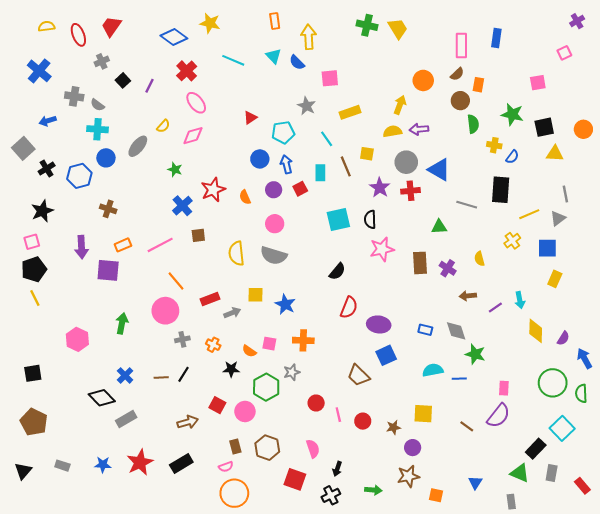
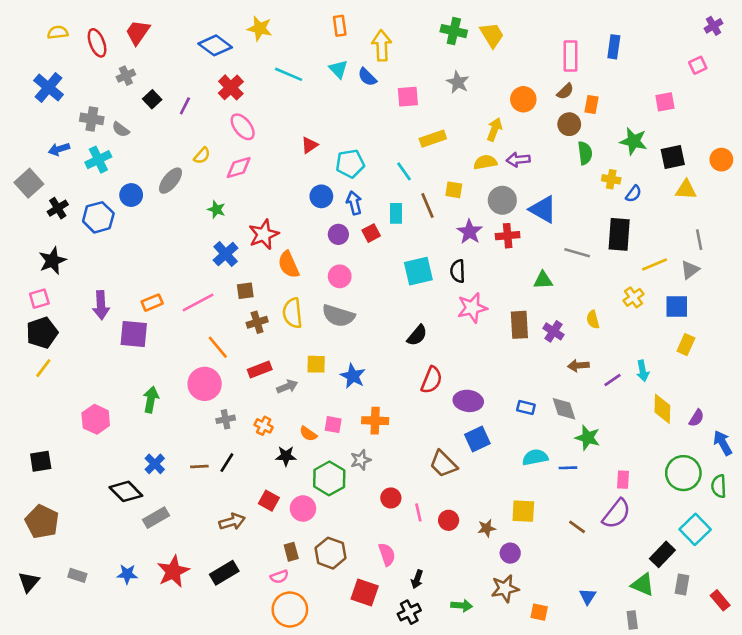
gray star: (307, 106) -> (458, 82), moved
cyan cross: (97, 129) -> (98, 160), moved, turned -30
orange semicircle: (245, 197) -> (289, 265), moved, size x1.5
brown cross: (108, 209) -> (257, 322), moved, turned -35
yellow line: (35, 298) -> (43, 368), turned 63

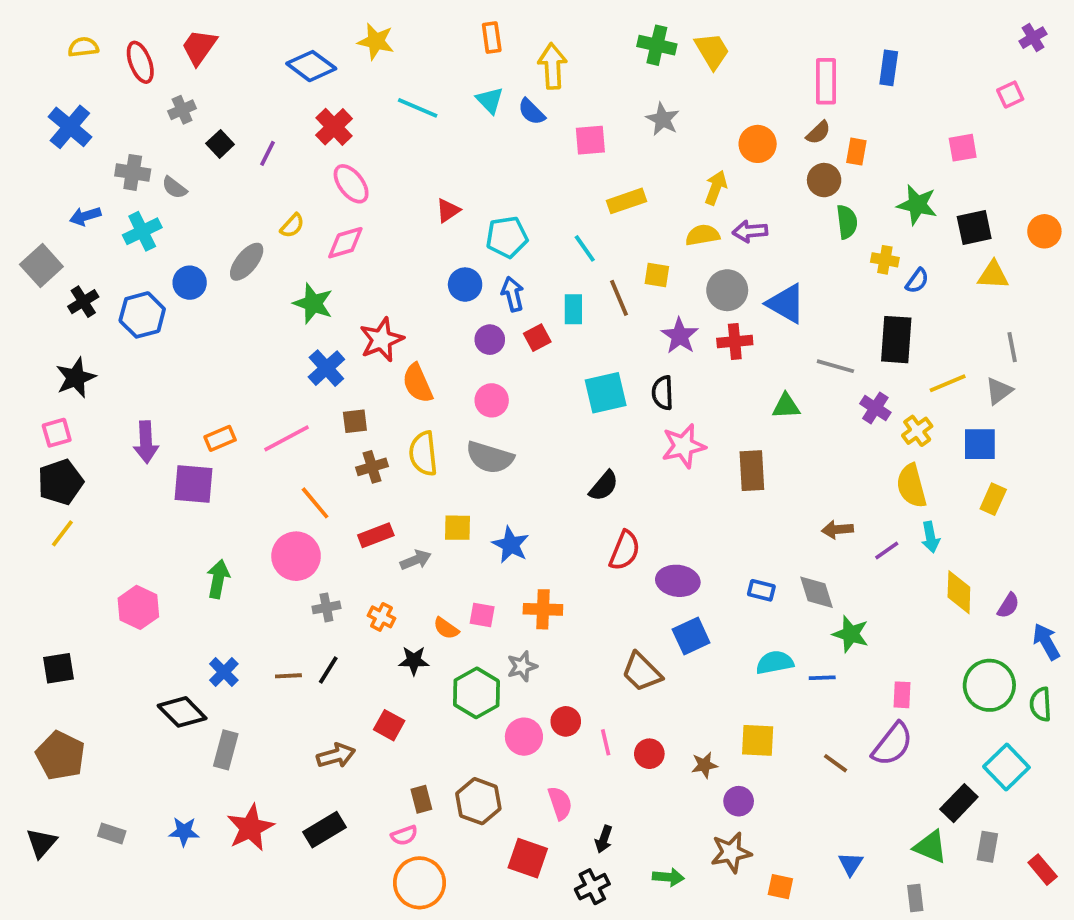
green star: (216, 209) -> (313, 304), size x1.5
yellow semicircle: (593, 320) -> (911, 486), moved, size x1.6
purple cross: (553, 331) -> (875, 408), moved
pink circle: (303, 508) -> (524, 737), moved
gray rectangle: (156, 518) -> (226, 750), turned -45

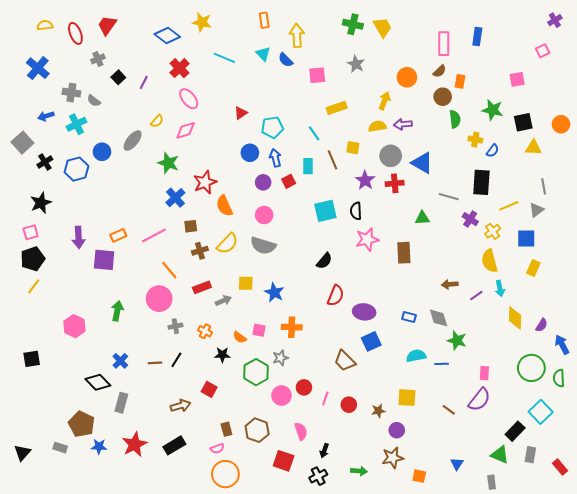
yellow semicircle: (423, 454) -> (227, 244), turned -130
pink line: (606, 742) -> (325, 399), turned 32
brown pentagon: (60, 756) -> (82, 424), moved

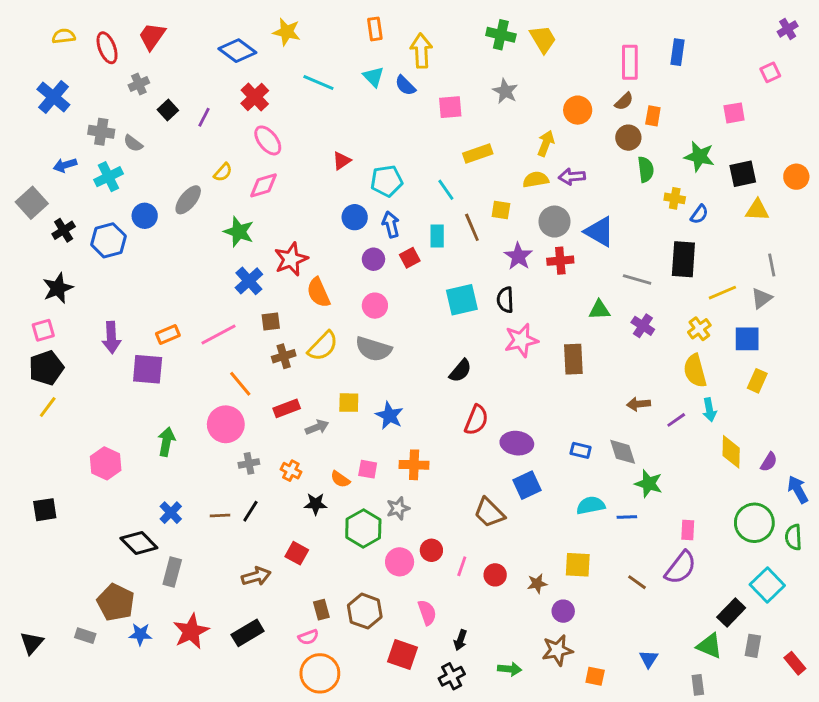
purple cross: (470, 219) -> (643, 326), moved

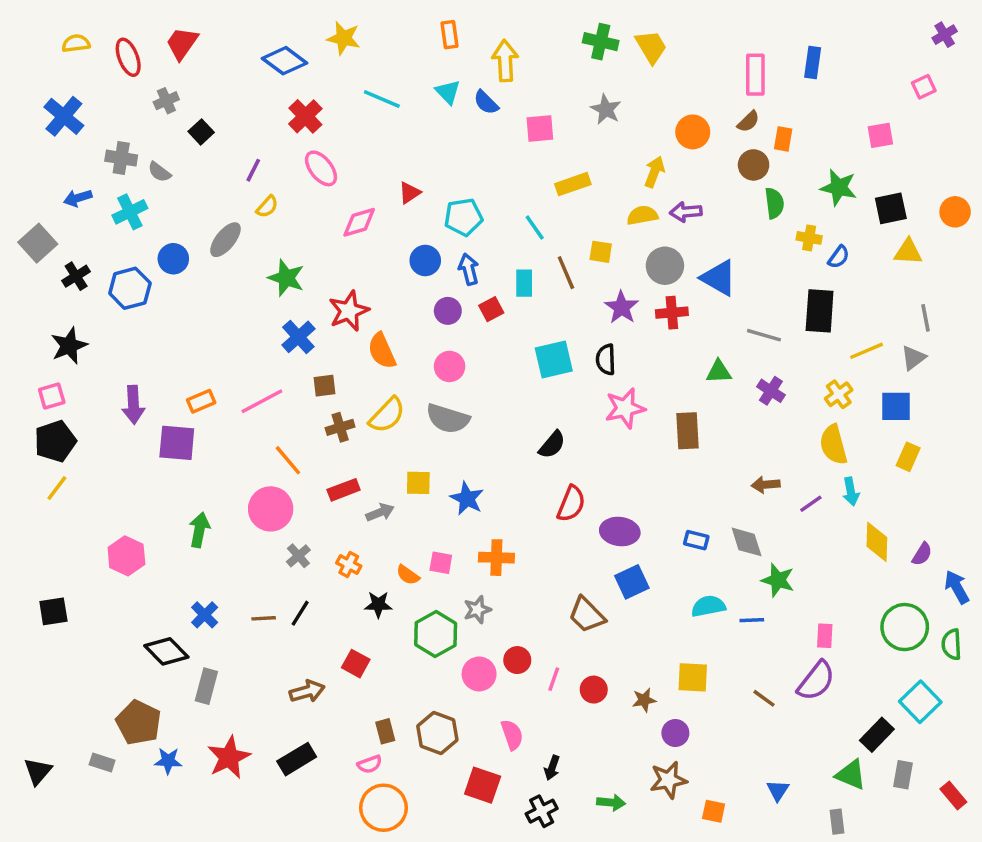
purple line: (204, 117) -> (253, 170), moved
pink diamond: (263, 185) -> (359, 222), moved
gray cross: (249, 463) -> (298, 556), turned -30

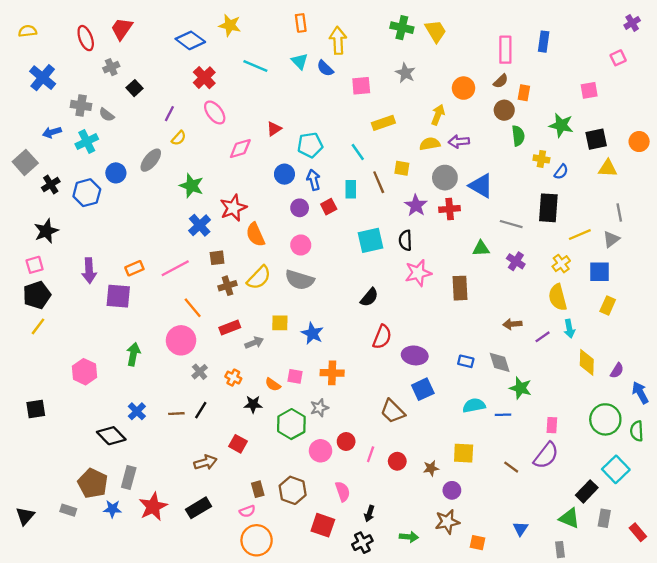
yellow semicircle: (76, 43) -> (28, 31), moved
gray rectangle: (206, 686) -> (129, 478), moved

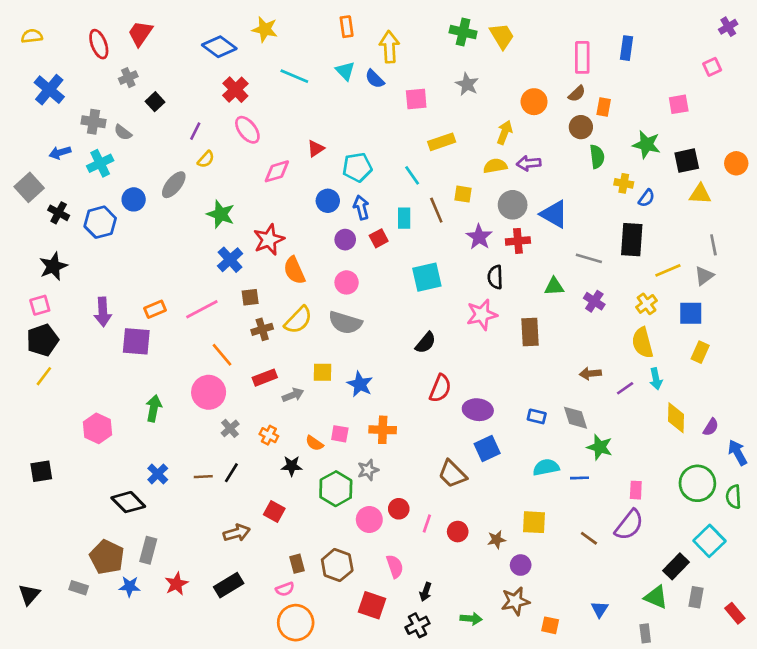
black cross: (51, 185) -> (59, 213), turned -30
black semicircle: (405, 240) -> (495, 277), moved
red star: (153, 507) -> (176, 584), size x0.7

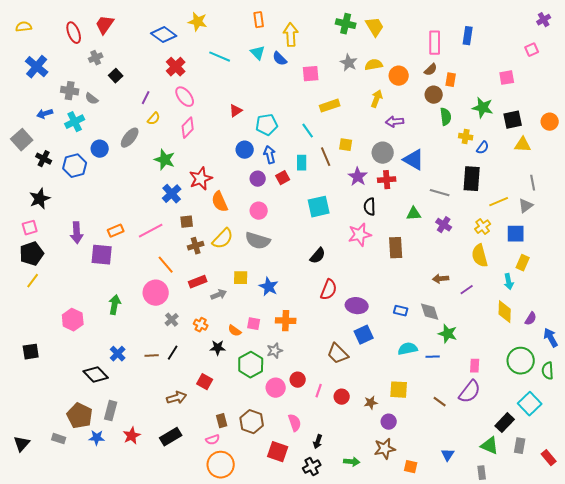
yellow semicircle: (495, 166) -> (374, 65), moved
pink diamond: (277, 171) -> (188, 128), moved, turned -30
cyan arrow: (656, 379) -> (509, 282), moved

